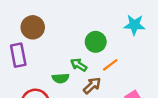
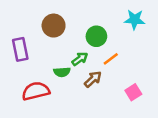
brown circle: (33, 27) -> (54, 26), moved
green arrow: (79, 65) -> (80, 59), turned 112

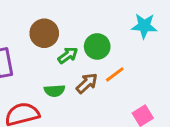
green arrow: (80, 59) -> (68, 55), moved
brown arrow: (93, 79) -> (87, 83), moved

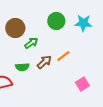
green circle: (97, 46) -> (56, 21), moved

